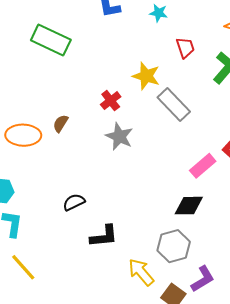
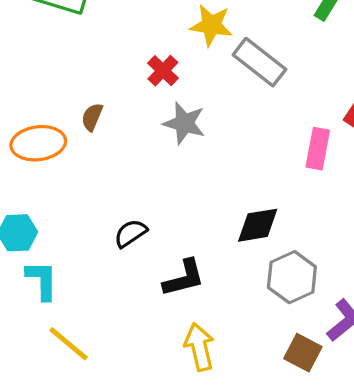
pink rectangle: (203, 166) -> (318, 149), turned -30
black diamond: (189, 206) -> (258, 225), moved
yellow arrow: (141, 272) -> (199, 347), moved, turned 36

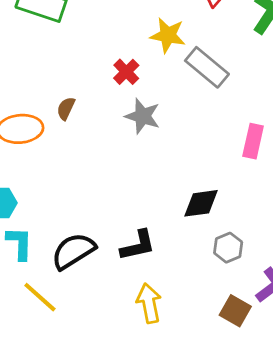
black semicircle: (130, 233) -> (73, 251), moved, size x1.6
gray hexagon: (292, 277) -> (228, 248), size x0.7

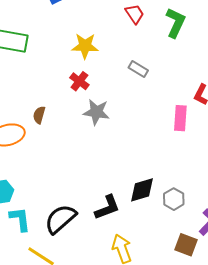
yellow star: (168, 35) -> (85, 46), moved
gray rectangle: (207, 67) -> (138, 69), size x0.6
black diamond: (201, 203) -> (142, 190), moved

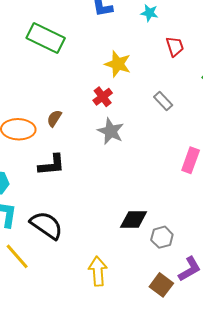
black L-shape: (107, 207) -> (52, 165), moved
black semicircle: (60, 219) -> (46, 225), turned 60

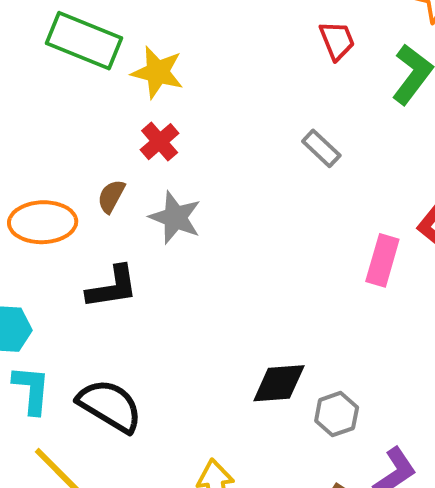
yellow star: (118, 64) -> (157, 72), moved
red cross: (103, 97) -> (160, 142), moved
gray star: (111, 131) -> (175, 218), moved

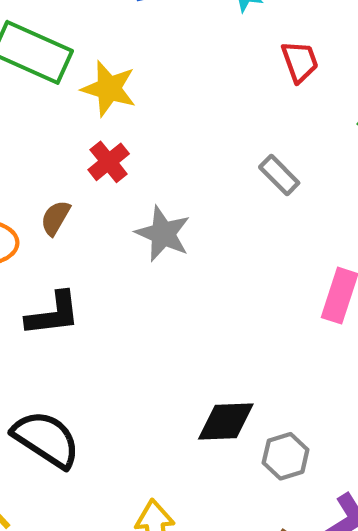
gray star: (175, 218) -> (163, 234), moved

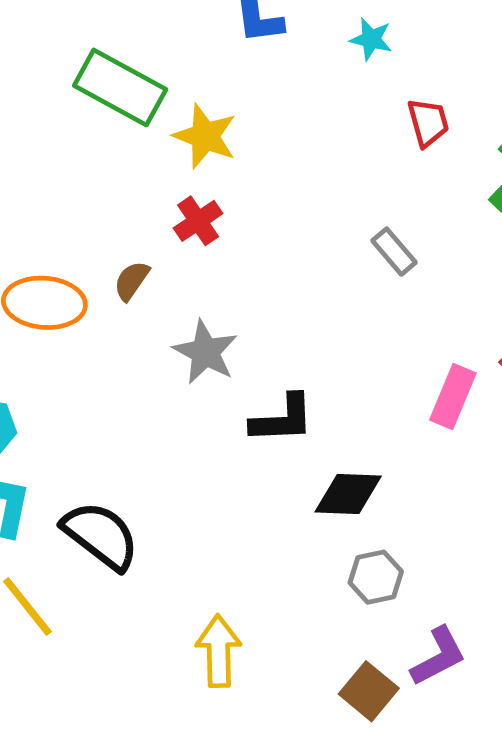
gray star: (163, 234) -> (205, 352), moved
black L-shape: (53, 314) -> (282, 419), moved
black diamond: (226, 422) -> (348, 494), moved

